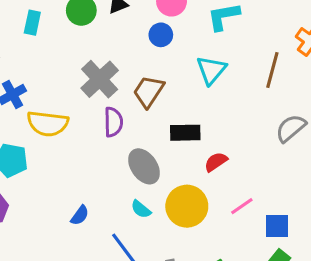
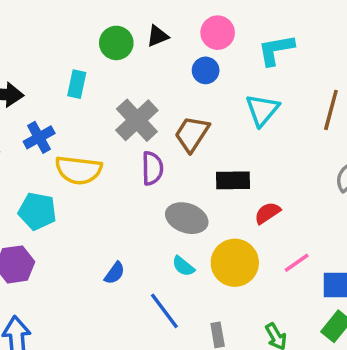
cyan rectangle: (32, 23) -> (77, 84), moved
gray ellipse: (144, 166) -> (187, 218), turned -36

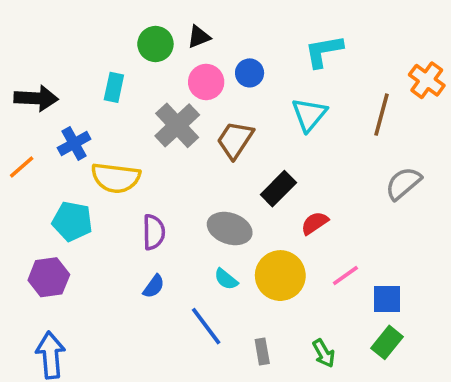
pink circle: (218, 33) -> (206, 82), moved
purple semicircle: (152, 168) -> (154, 232), moved
black rectangle: (233, 180) -> (278, 189), turned -44

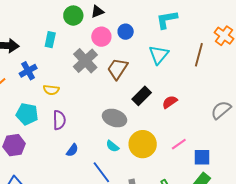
yellow semicircle: (116, 178) -> (51, 90), size x0.6
gray semicircle: (403, 183) -> (221, 110), moved
red semicircle: (315, 223) -> (170, 102), moved
purple semicircle: (154, 232) -> (59, 120), moved

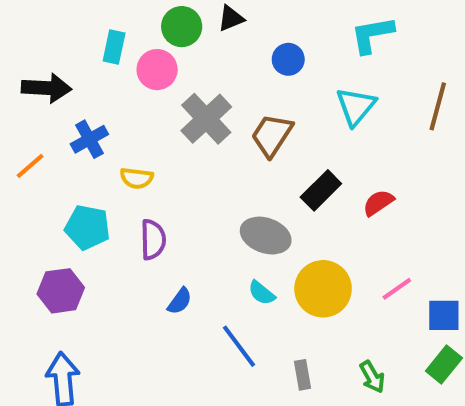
pink circle: (101, 37) -> (157, 70), moved
cyan rectangle: (50, 40) -> (114, 47), moved

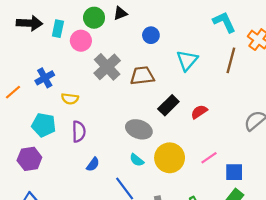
cyan L-shape: (372, 35) -> (224, 22), moved, turned 75
black arrow: (46, 88) -> (29, 23), moved
brown trapezoid: (272, 135) -> (142, 76), turned 50

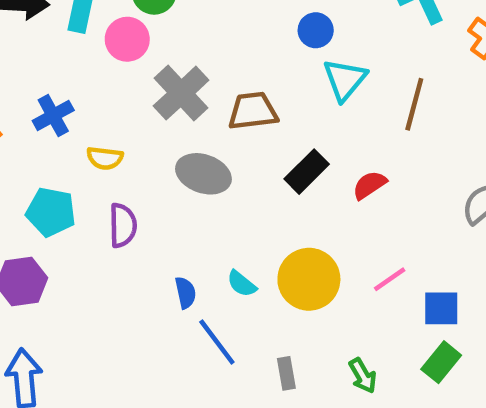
blue circle: (151, 35) -> (316, 30), moved
brown line: (231, 60) -> (414, 104), moved
gray ellipse: (139, 129) -> (203, 174), moved
blue semicircle: (93, 164) -> (186, 293), moved, turned -48

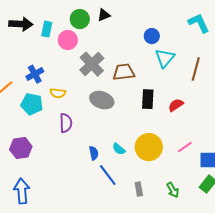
black rectangle: (307, 172) -> (148, 99), turned -42
cyan pentagon: (51, 212) -> (32, 104), moved

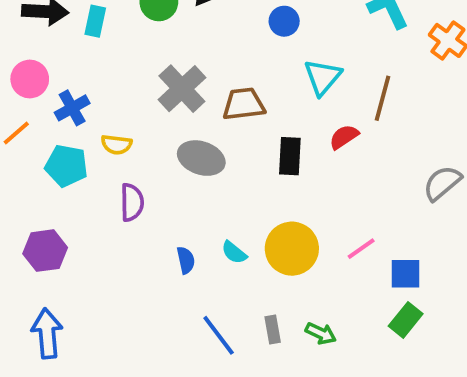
blue circle: (152, 36) -> (284, 21), moved
pink circle: (68, 40) -> (30, 79), moved
red semicircle: (176, 105) -> (344, 137), moved
blue line: (108, 175) -> (219, 335), moved
green arrow: (173, 190) -> (321, 333), moved, turned -35

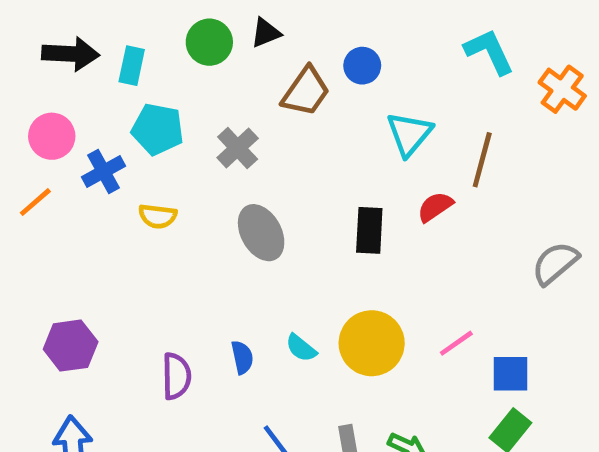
gray cross: (182, 89) -> (238, 148), size x0.7
brown trapezoid: (244, 104) -> (306, 92), moved, turned 132
gray ellipse: (201, 158) -> (261, 233), turned 42
cyan pentagon: (66, 166) -> (158, 129), moved
purple semicircle: (132, 202) -> (176, 376), moved

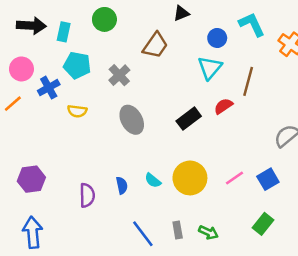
black triangle: (266, 33) -> (181, 13), moved
blue circle: (362, 66) -> (217, 38), moved
black rectangle: (369, 230) -> (189, 119), turned 50
blue square: (510, 374) -> (268, 179), moved, turned -30

